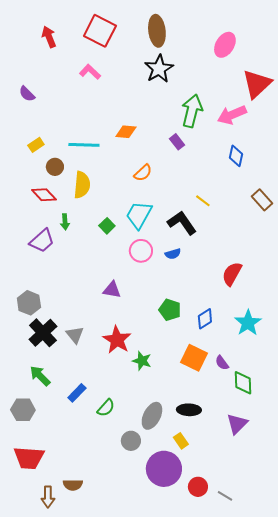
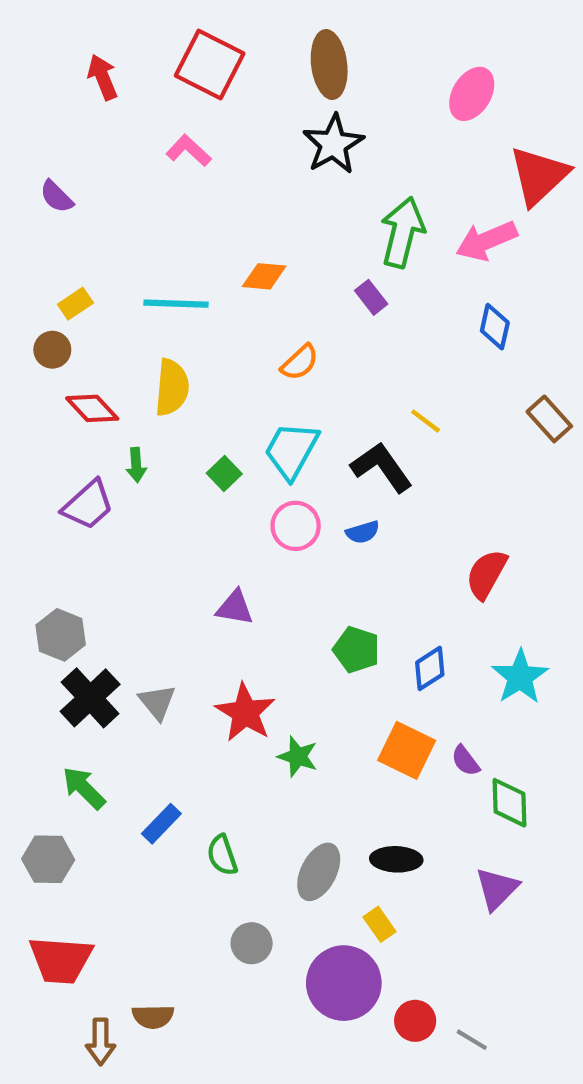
brown circle: (55, 167) -> (52, 350), moved
green semicircle: (106, 408) -> (222, 855), turned 120
gray circle: (131, 441) -> (252, 943), moved

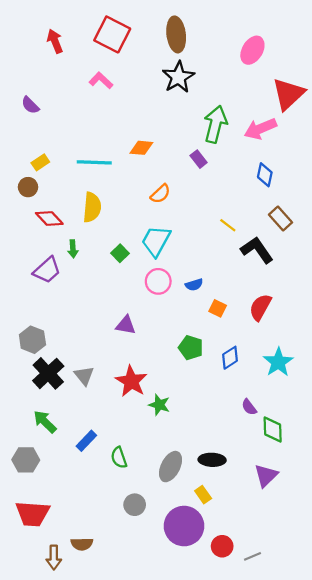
brown rectangle: (549, 419) -> (281, 219), moved
black L-shape: (382, 467) -> (257, 250), moved
orange square: (407, 750) -> (218, 308), moved, size x0.6
gray line: (472, 1040) -> (252, 556), turned -54

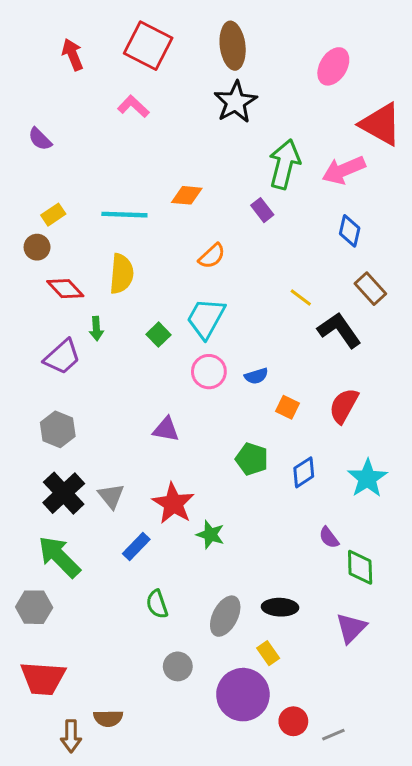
red triangle: (288, 94) -> (381, 124), turned -48
gray hexagon: (32, 340) -> (58, 429), moved
green arrow: (45, 422) -> (59, 557), size x1.4
blue rectangle: (86, 441) -> (136, 546), moved

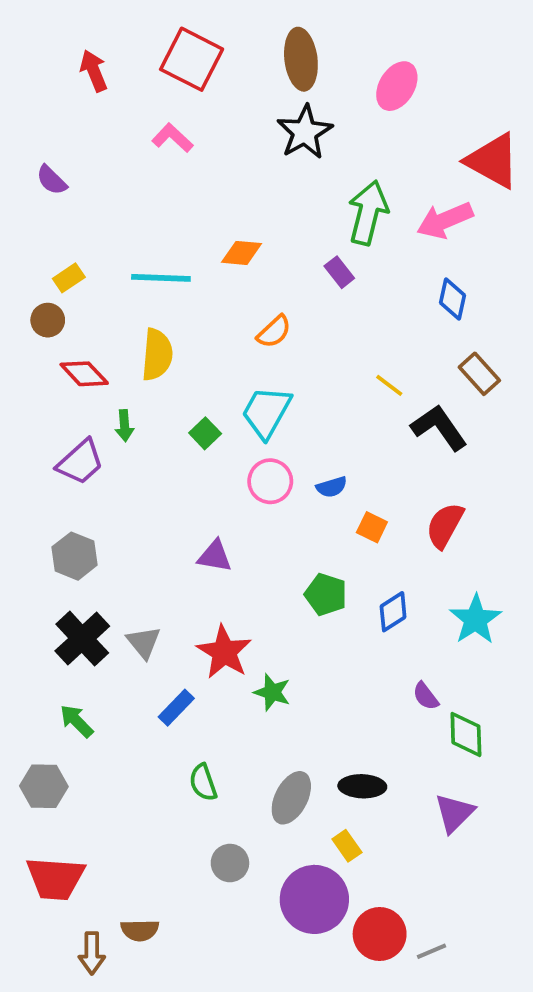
pink ellipse: (333, 66) -> (397, 86), moved
green arrow: (59, 557) -> (76, 721), size x0.6
red circle: (293, 721) -> (380, 934), size x1.4

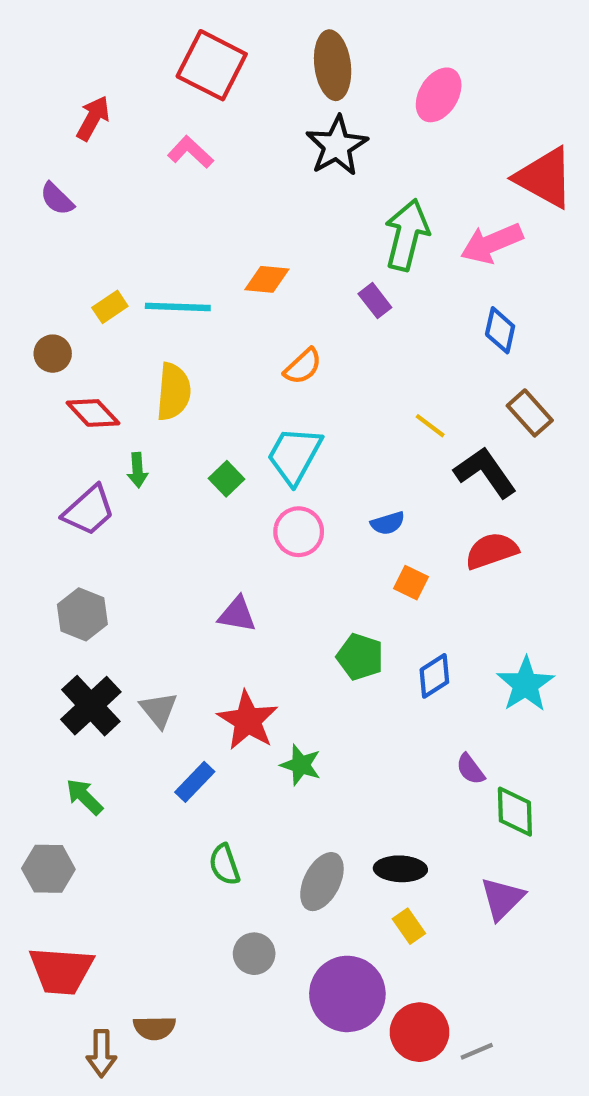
red arrow: (94, 71) -> (93, 118), moved, turned 51
yellow rectangle: (69, 278) -> (110, 307), moved
blue semicircle: (332, 487) -> (388, 523), moved
red semicircle: (445, 525) -> (492, 551), moved, turned 42
yellow rectangle: (347, 846) -> (409, 926), moved

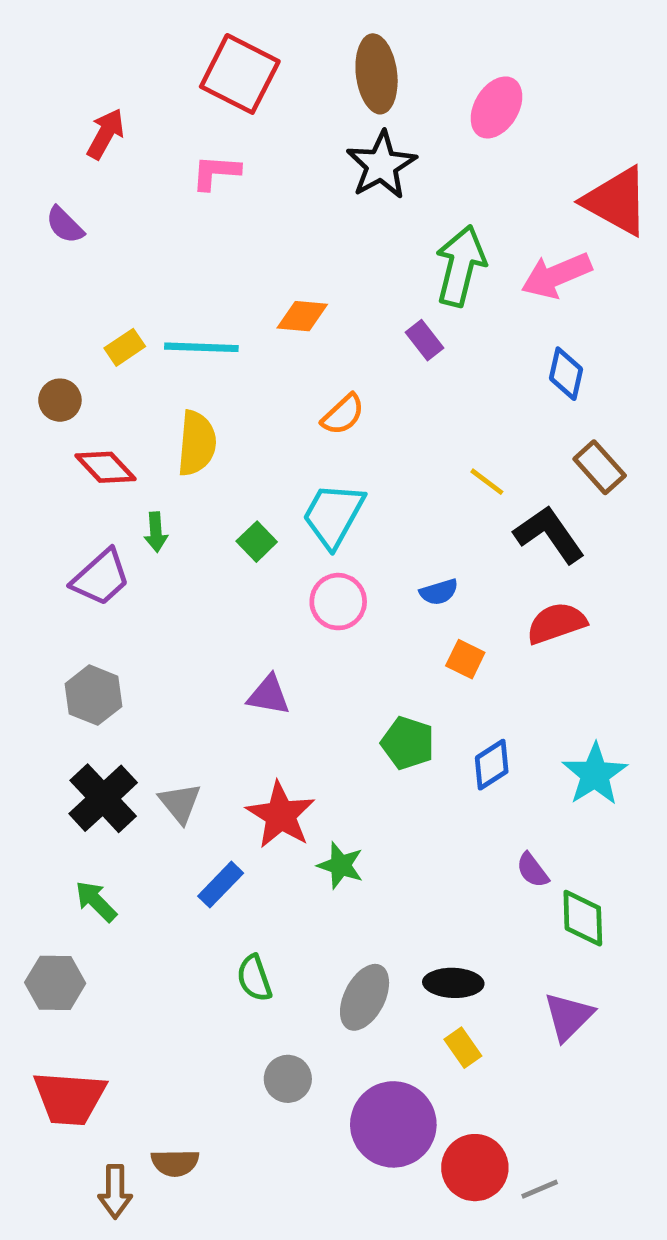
pink L-shape: (190, 152) -> (216, 172), turned -39

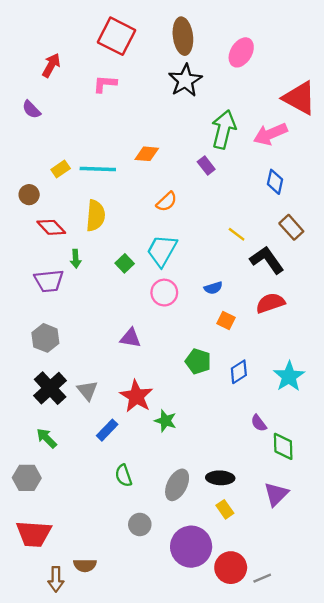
purple trapezoid: (101, 578) -> (49, 281), turned 36

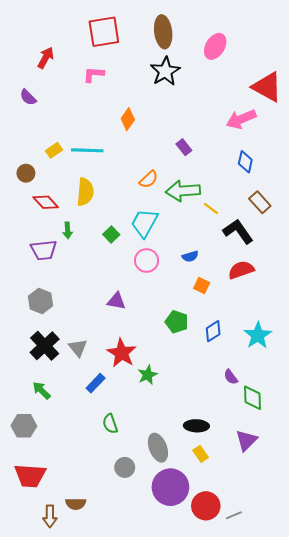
red square: (116, 36) -> (104, 32), turned -36
green arrow: (224, 129) -> (183, 191), moved, turned -108
orange diamond: (147, 154) -> (128, 119), moved, turned -60
green star: (165, 421) -> (148, 375), turned 30
gray ellipse: (177, 485) -> (158, 448), moved, turned -48

